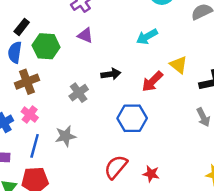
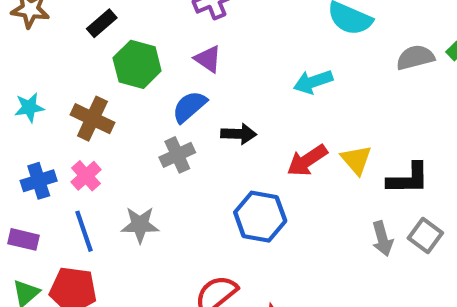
blue semicircle: (15, 52) -> (189, 107), moved, turned 30
yellow triangle: (179, 65) -> (356, 160), moved
brown cross: (27, 82) -> (92, 119), turned 35
blue line: (35, 146) -> (84, 231), turned -45

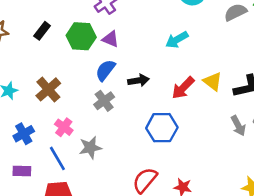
green hexagon: (137, 64) -> (81, 36), moved
brown cross: (92, 119) -> (48, 89), turned 35
pink cross: (86, 176) -> (64, 127), moved

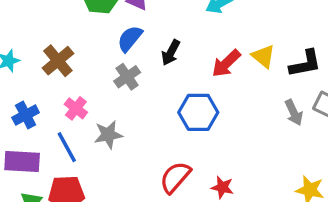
black arrow: (138, 80) -> (171, 53), turned 126
purple rectangle: (22, 171) -> (22, 162), size x1.5

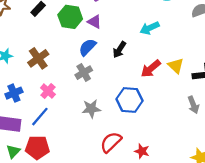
black arrow: (171, 53) -> (119, 50), moved
gray star: (108, 135) -> (91, 109), moved
blue line: (67, 147) -> (40, 117), turned 65

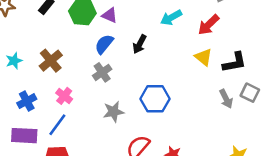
red arrow: (151, 69) -> (209, 25), moved

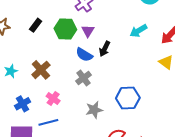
purple triangle: (110, 15) -> (88, 31), turned 40
blue semicircle: (104, 44) -> (84, 55), turned -96
black arrow: (140, 44) -> (105, 49), moved
blue line: (57, 125) -> (48, 122), turned 42

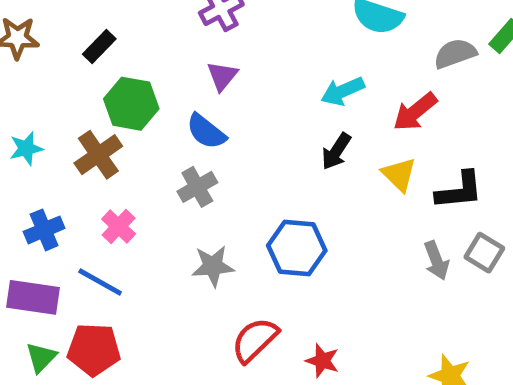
green hexagon: (65, 29) -> (131, 104), moved
black arrow: (105, 49) -> (336, 151), moved
blue line: (48, 122) -> (100, 282), turned 36

